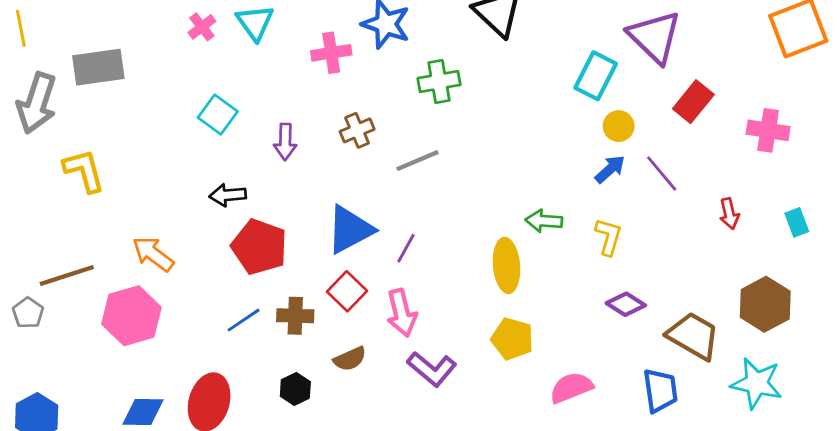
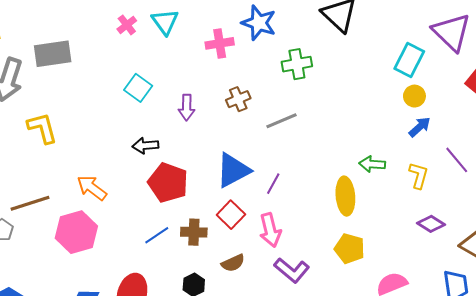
yellow circle: (619, 126) -> (414, 96), moved
purple line: (662, 173) -> (457, 160), moved

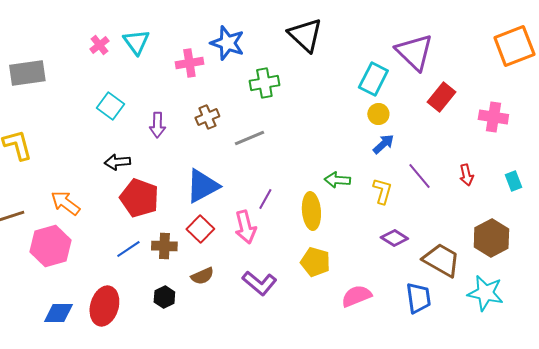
purple line: (273, 184) -> (265, 199), moved
pink arrow: (270, 230) -> (245, 227), moved

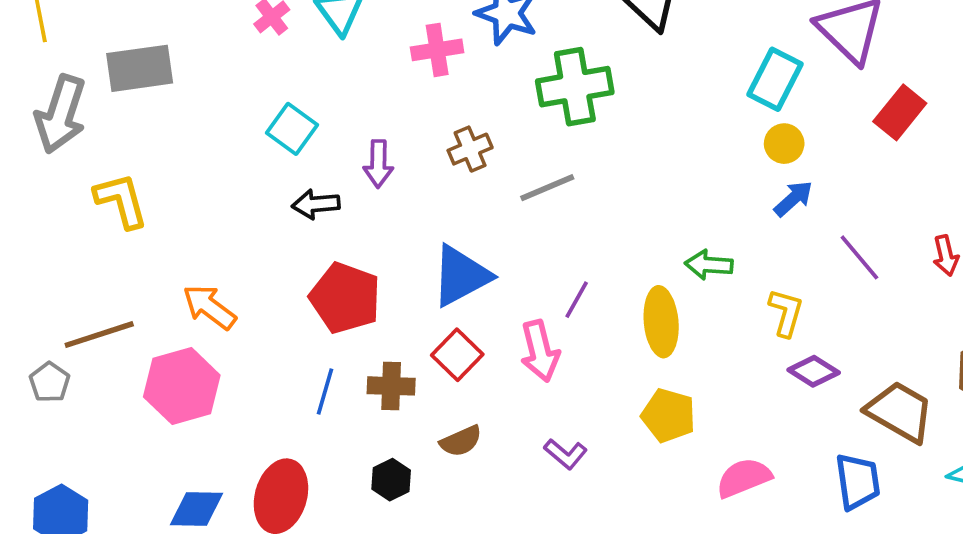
green cross: (264, 83) -> (575, 87), size x1.4
black arrow: (117, 162) -> (316, 204), moved
yellow L-shape: (382, 191) -> (786, 313), moved
blue line: (128, 249) -> (325, 391), turned -40
purple L-shape: (259, 283) -> (566, 454), size x0.7

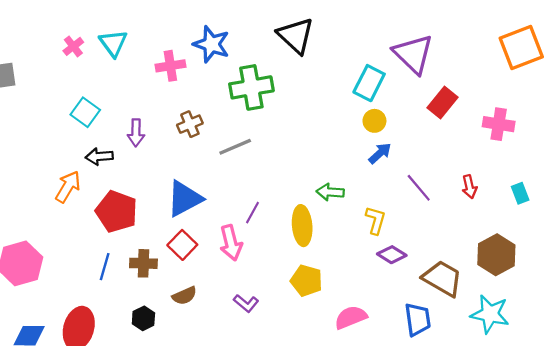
orange arrow: (209, 307) -> (68, 187), moved, turned 84

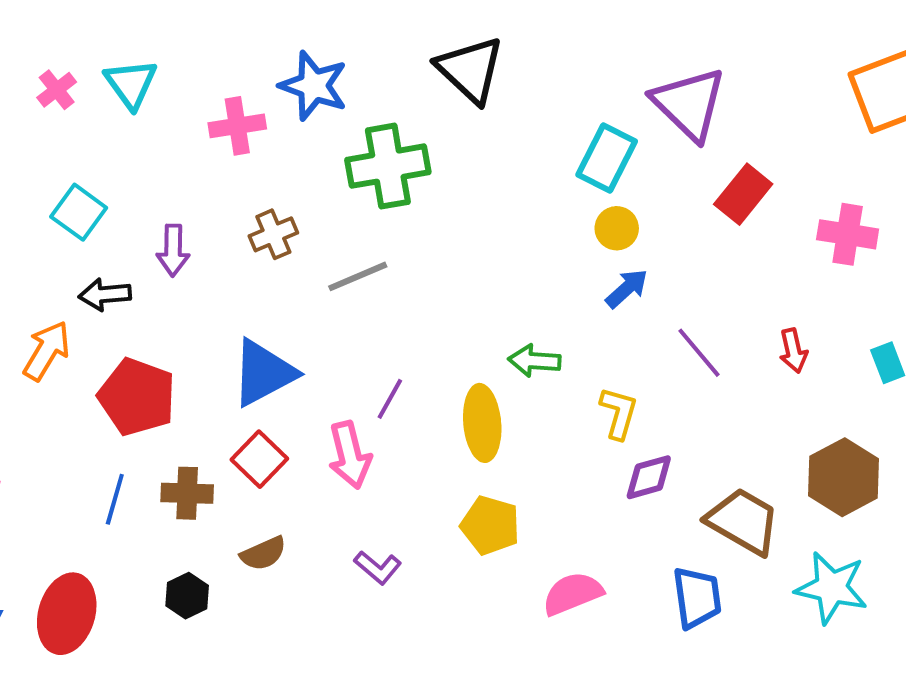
purple diamond: (392, 255) -> (649, 477), turned -48

